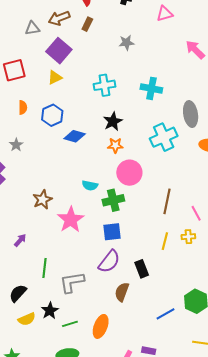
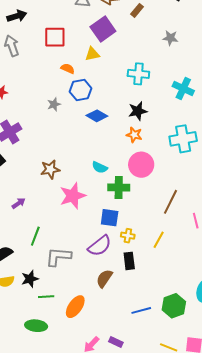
orange semicircle: (23, 107) -> (68, 69), moved, turned -80
gray star: (16, 145) -> (54, 104), moved
yellow cross: (188, 237) -> (128, 236), moved

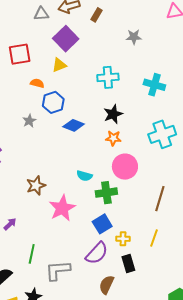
blue square: (110, 218) -> (102, 224), turned -30

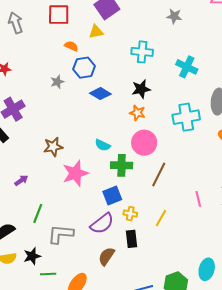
brown line: (160, 199) -> (159, 174), moved

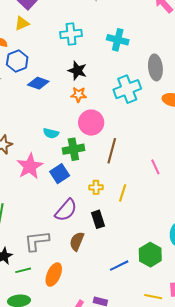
black star: (141, 89) -> (77, 71), turned -30
blue square: (112, 195) -> (60, 174), moved
yellow cross: (130, 214) -> (96, 187), moved
gray L-shape: (61, 234) -> (37, 241), moved

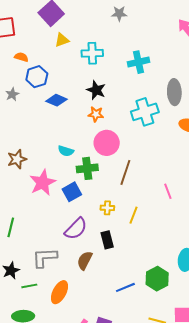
yellow triangle: (22, 23) -> (62, 40), moved
cyan cross: (118, 40) -> (138, 62), turned -30

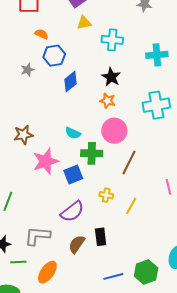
blue diamond: (56, 100) -> (70, 82), turned -70
black rectangle: (107, 240) -> (101, 237), moved

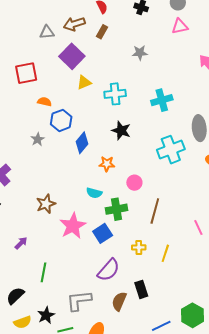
orange star: (108, 101) -> (107, 164), moved
pink circle: (114, 131) -> (134, 183), size x0.6

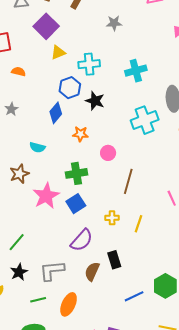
blue hexagon: (61, 120) -> (70, 88), moved
cyan semicircle: (94, 193) -> (37, 147), moved
green cross: (117, 209) -> (76, 173), moved
green line: (43, 272) -> (17, 242), turned 30
black star: (46, 315) -> (19, 272), moved

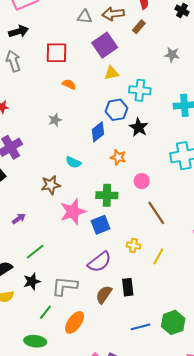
brown line: (128, 181) -> (156, 213), turned -60
green line: (38, 300) -> (45, 312), turned -49

